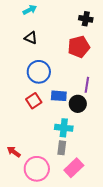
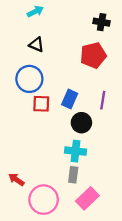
blue circle: (39, 72) -> (29, 79), moved
blue rectangle: (59, 96) -> (70, 99), moved, turned -70
red square: (34, 101) -> (41, 104), moved, turned 35
black circle: (78, 104) -> (81, 123), moved

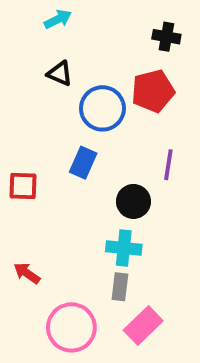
blue circle: (29, 79) -> (102, 108), moved
blue rectangle: (70, 99) -> (83, 163), moved
red square: (41, 104) -> (23, 186), moved
red arrow: (16, 179) -> (27, 273), moved

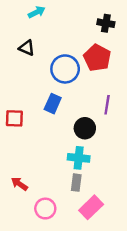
black triangle: (60, 74) -> (27, 48), moved
red pentagon: (153, 91) -> (97, 58), turned -30
red arrow: (27, 273) -> (19, 184), moved
pink circle: (71, 327) -> (45, 209), size x0.7

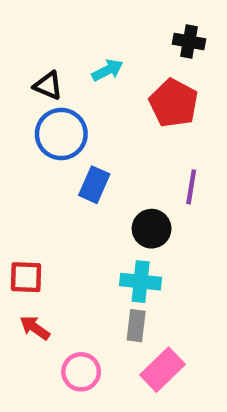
cyan arrow: (37, 12) -> (107, 70), moved
blue circle: (65, 69) -> (61, 134), moved
red square: (14, 118) -> (26, 277), moved

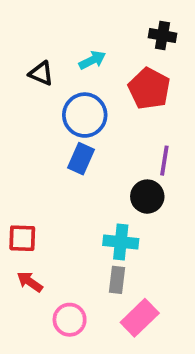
blue circle: (61, 134) -> (85, 115), moved
black circle: (152, 229) -> (147, 197), moved

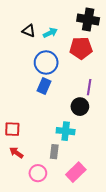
black cross: (162, 35) -> (88, 19), size x1.5
black triangle: (41, 73) -> (29, 31), moved
red pentagon: (149, 89) -> (81, 48), turned -30
gray rectangle: (117, 280) -> (54, 152), moved

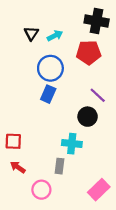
black triangle: (29, 31) -> (31, 33), turned 40
purple line: (89, 87) -> (98, 95), turned -56
pink rectangle: (76, 172) -> (99, 190), moved

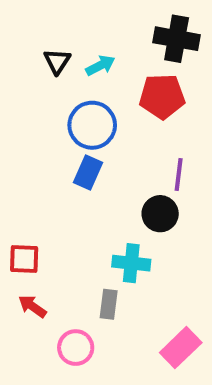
purple line: (98, 95) -> (179, 175), turned 54

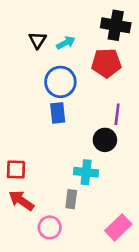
blue rectangle: (88, 173) -> (58, 113), turned -30
red arrow: (32, 306) -> (21, 201), size x1.4

